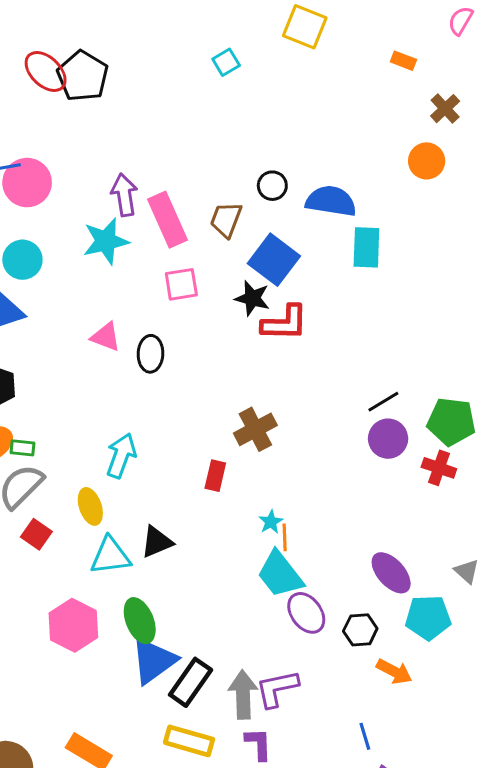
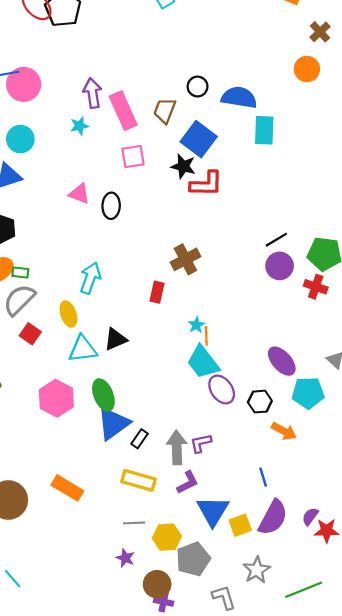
cyan star: (106, 241) -> (79, 126), size x0.6
black rectangle: (191, 682) -> (140, 439), size x0.6
purple L-shape: (277, 688) -> (201, 443), size x0.7
purple L-shape: (258, 744) -> (188, 482), turned 65

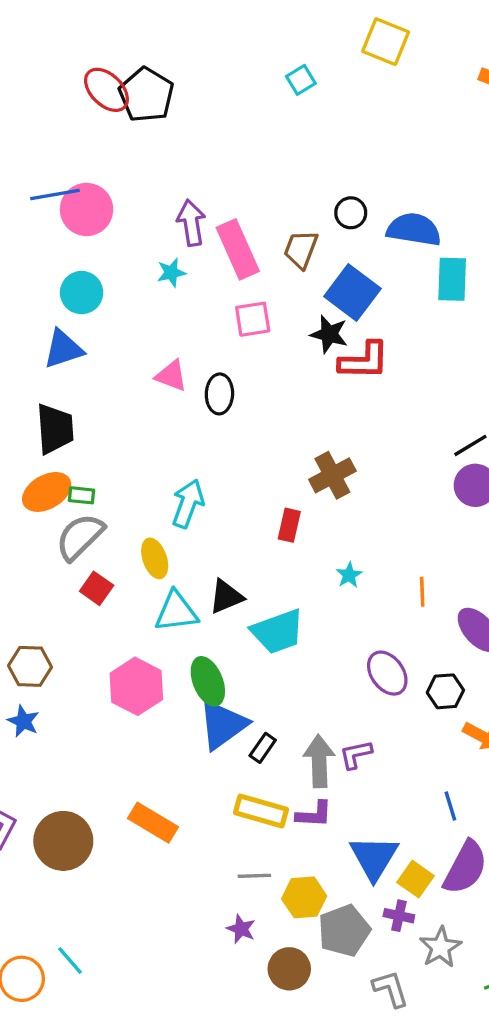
orange line: (206, 336) -> (422, 592), moved
cyan trapezoid: (203, 362) -> (278, 632), moved, turned -72
purple L-shape: (188, 482) -> (314, 814), moved, turned 30
yellow square: (240, 525) -> (416, 879), turned -35
purple cross: (164, 602) -> (399, 916), moved

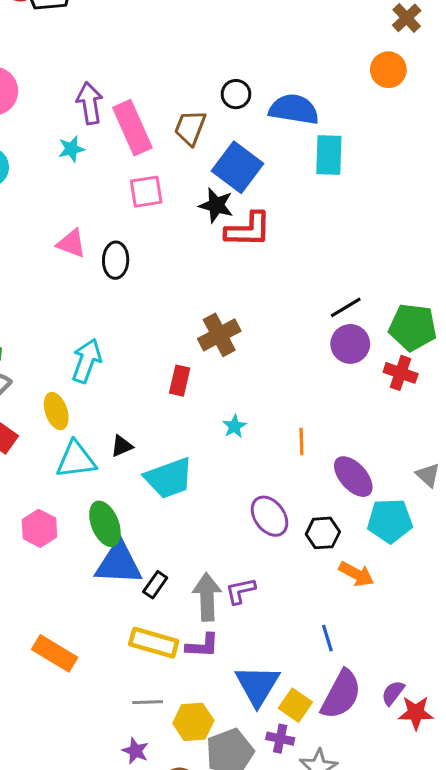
black triangle: (226, 597) -> (122, 446), size x0.7
pink hexagon: (136, 686) -> (39, 528), size x0.7
blue triangle: (223, 725) -> (119, 563), turned 39

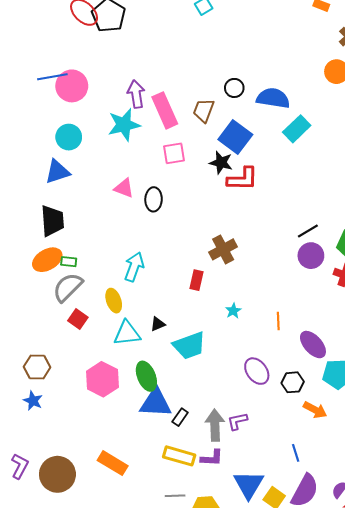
cyan star: (71, 149) -> (124, 125), size x1.8
cyan rectangle: (329, 155) -> (297, 129), turned 44
pink hexagon: (39, 528) -> (102, 379), size x1.4

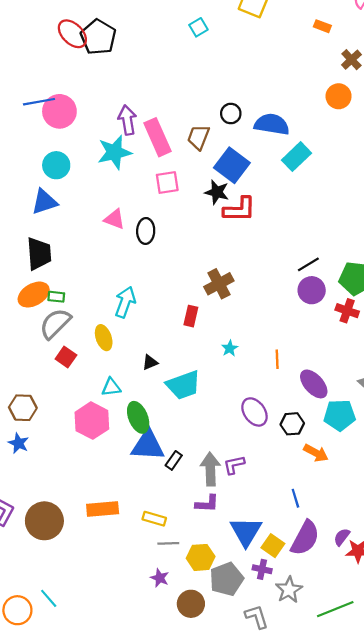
cyan triangle: (127, 333) -> (111, 387), moved, size x0.7
yellow rectangle: (179, 456) -> (154, 519), moved, size x0.7
orange rectangle: (113, 463) -> (103, 509), turned -36

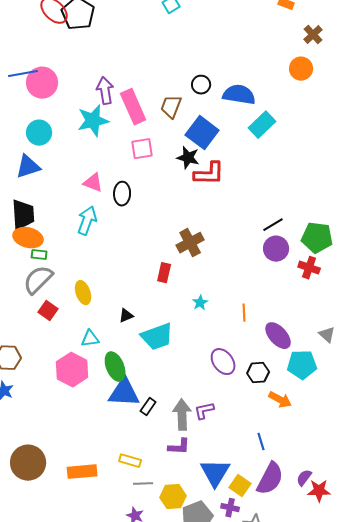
orange ellipse: (34, 295) -> (28, 238), moved, turned 44
cyan arrow: (125, 302) -> (87, 221), moved
orange rectangle: (103, 509) -> (82, 472), moved

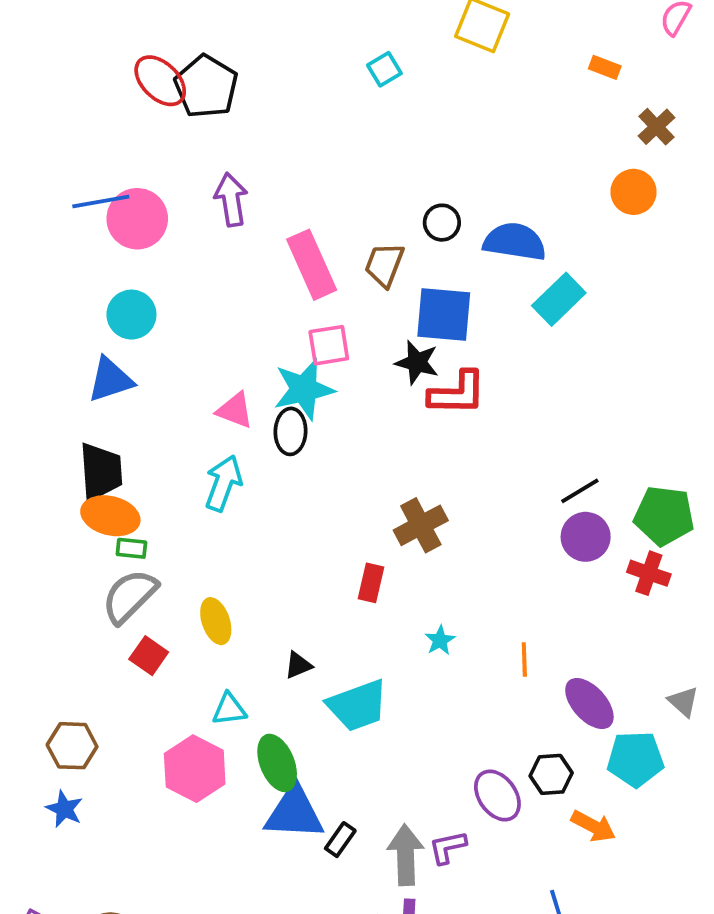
purple arrow: (105, 91) -> (231, 200), moved
cyan star: (93, 121) -> (304, 389), moved
blue square: (202, 133) -> (444, 315), turned -32
purple ellipse: (223, 362) -> (497, 795), moved

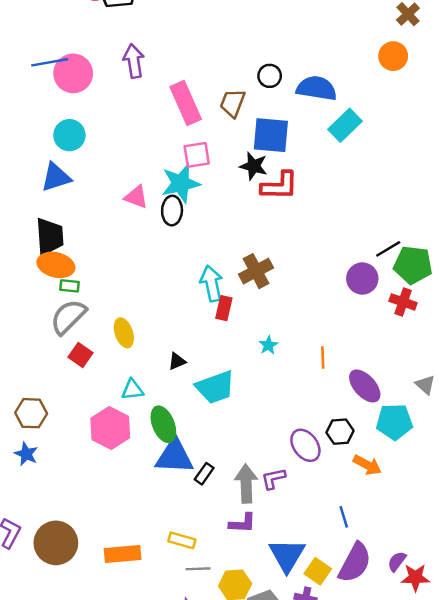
cyan arrow: (223, 483) -> (212, 283), moved, turned -32
black line: (580, 491) -> (388, 249), moved

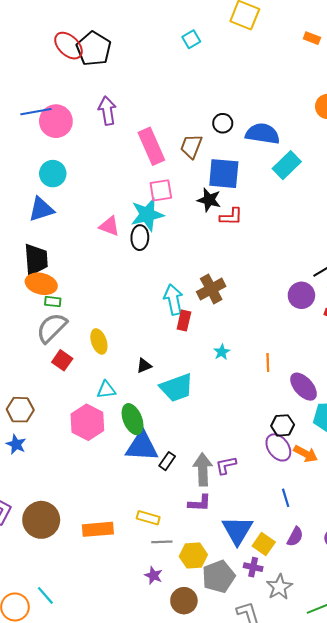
red L-shape: (280, 186) -> (231, 217), size x0.7
purple ellipse: (305, 445) -> (278, 447), moved
purple semicircle: (355, 563) -> (295, 537), size x0.6

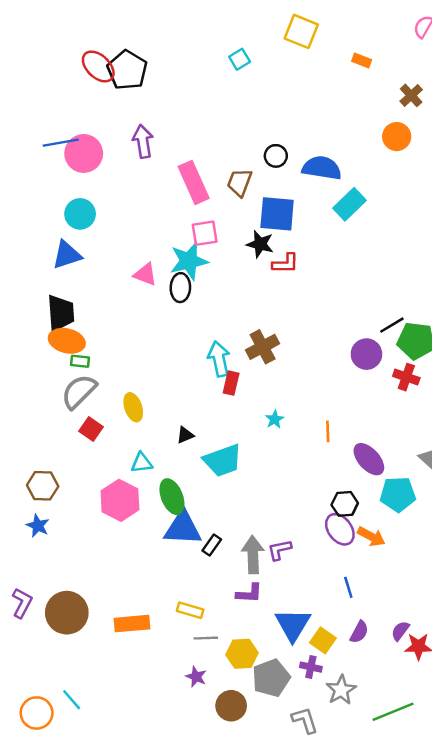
orange rectangle: (312, 38) -> (362, 60), moved

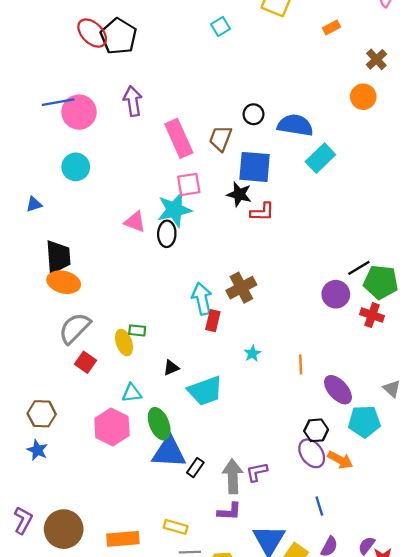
orange rectangle: (362, 60) -> (331, 28), turned -49
blue triangle: (67, 255) -> (34, 204), moved, size x0.6
green rectangle: (80, 361) -> (137, 330), moved

